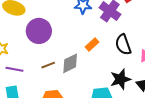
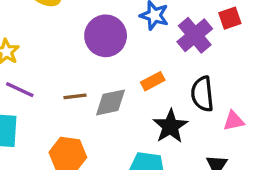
purple circle: (39, 31) -> (106, 36), moved
black star: (120, 79) -> (170, 126), moved, turned -30

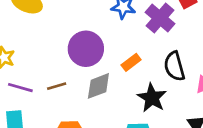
purple circle: (106, 36) -> (86, 49), moved
brown line: (75, 96) -> (57, 86), moved

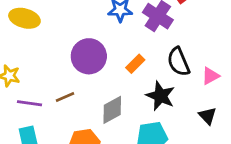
gray diamond: (98, 86) -> (112, 110), moved

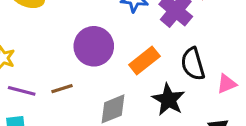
orange rectangle: (135, 64) -> (144, 60), size x1.4

